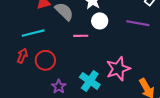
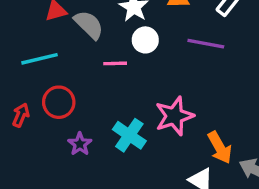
red arrow: (22, 56) -> (21, 115), moved

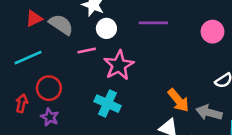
pink star: (174, 116) -> (119, 65), moved
purple star: (80, 144) -> (50, 117), moved

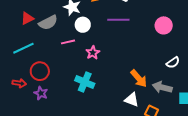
gray semicircle: (61, 25) -> (48, 23), turned 120
pink star: (119, 65) -> (93, 53), size x0.6
red arrow: (22, 103) -> (19, 83), turned 88

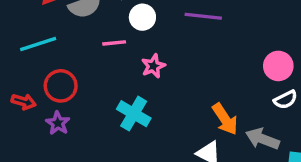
pink circle: (164, 25) -> (278, 66), moved

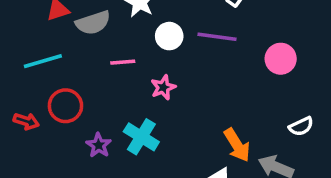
white circle: (142, 17) -> (169, 36), moved
pink circle: (278, 66) -> (281, 59), moved
purple star: (58, 123) -> (99, 145), moved

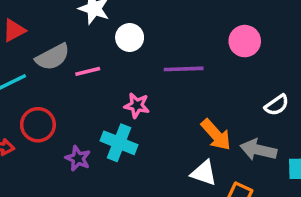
gray semicircle: (93, 23) -> (53, 57), moved
purple line: (217, 37) -> (184, 69), moved
pink star: (163, 87) -> (137, 105), moved, turned -30

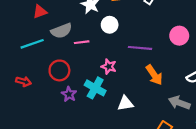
red circle: (38, 125) -> (59, 70), moved
orange arrow: (216, 135) -> (154, 75), moved
white triangle: (204, 173) -> (125, 103), moved, turned -35

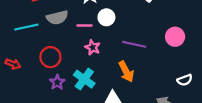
pink line: (82, 42) -> (84, 25), moved
pink star: (109, 67) -> (93, 47), moved
orange arrow: (154, 75) -> (126, 72), moved

